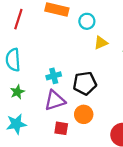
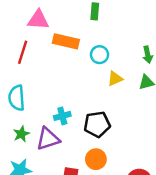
purple triangle: (55, 100) -> (48, 139), moved

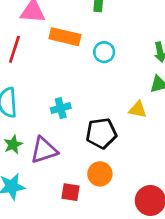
yellow triangle: (115, 79) -> (138, 110), moved, turned 35
cyan cross: (62, 116) -> (61, 108), moved

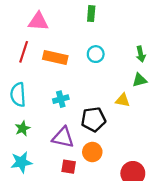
orange rectangle: (65, 37) -> (55, 57), moved
purple triangle: (44, 150) -> (63, 137), moved, turned 30

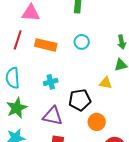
green star: (23, 128) -> (17, 108), size x1.5
orange circle: (92, 152) -> (97, 122), moved

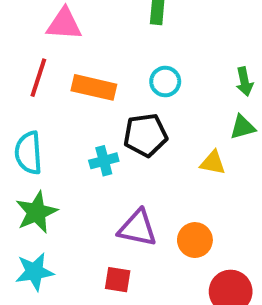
black pentagon: (80, 100) -> (145, 135), moved
purple triangle: (53, 116) -> (137, 228), moved

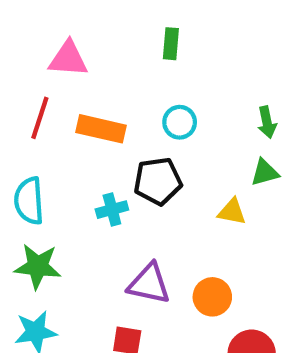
green star: (36, 212) -> (38, 266), turned 30

